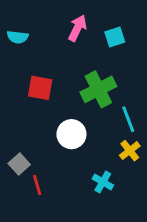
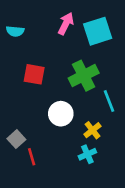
cyan square: (115, 37) -> (98, 31), size x1.6
yellow cross: (130, 151) -> (92, 130), moved
cyan cross: (103, 182) -> (87, 154), turned 36

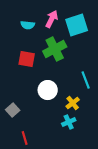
cyan semicircle: (15, 31) -> (28, 25), moved
green cross: (84, 76) -> (55, 49), moved
red line: (32, 157) -> (25, 138), moved

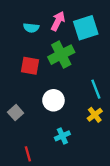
yellow cross: (73, 103) -> (95, 115), moved
gray square: (13, 110) -> (16, 113), moved
cyan cross: (69, 122) -> (62, 136), moved

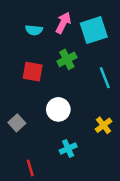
green cross: (61, 55) -> (67, 59), size x0.7
cyan line: (96, 89) -> (105, 78), moved

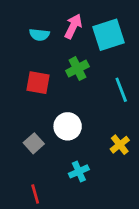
gray square: (17, 123) -> (34, 143), moved

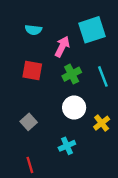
pink arrow: (73, 26) -> (62, 47), moved
green cross: (77, 69) -> (72, 74), moved
white circle: (68, 126) -> (74, 108), moved

